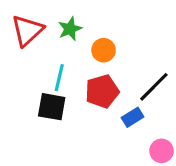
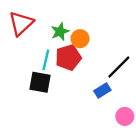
green star: (70, 29) -> (60, 32), moved
red pentagon: (102, 91) -> (68, 58), moved

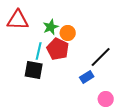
red triangle: (21, 23) -> (18, 20), turned 45
red pentagon: (68, 58) -> (58, 49), turned -30

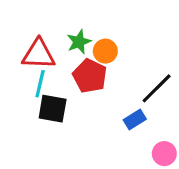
red triangle: (18, 20) -> (39, 54), moved
cyan line: (39, 51) -> (40, 84), moved

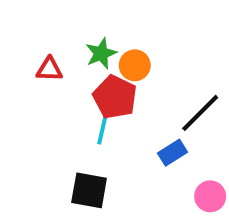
red triangle: (39, 54) -> (49, 69), size x0.6
cyan line: (40, 84) -> (103, 127), moved
black square: (53, 109) -> (89, 190), moved

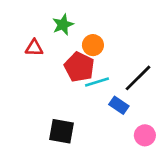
green star: (101, 53) -> (63, 25), moved
cyan line: (103, 127) -> (97, 82), moved, turned 60
blue rectangle: (172, 153) -> (119, 105), turned 66

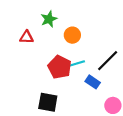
red pentagon: (79, 67) -> (60, 67), moved

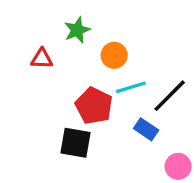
cyan line: (76, 64) -> (131, 87), moved
black square: (48, 102) -> (75, 143), moved

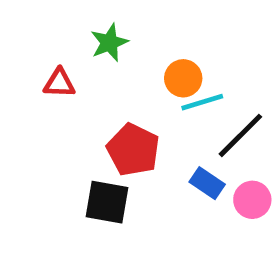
orange circle: (114, 55) -> (183, 78), moved
cyan line: (131, 87) -> (202, 102), moved
pink circle: (178, 166) -> (252, 200), moved

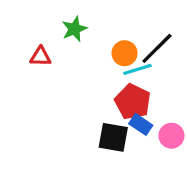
black line: (240, 135) -> (157, 48), moved
red pentagon: (133, 150) -> (133, 102), moved
black square: (107, 202) -> (113, 137), moved

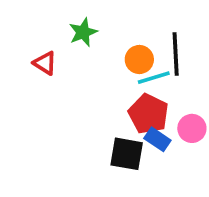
black line: (157, 48) -> (176, 54), turned -48
red triangle: (40, 56) -> (45, 63), turned 30
pink circle: (171, 136) -> (192, 128), moved

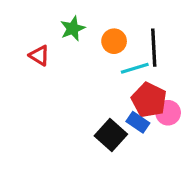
orange circle: (139, 59) -> (114, 41), moved
red pentagon: (148, 114) -> (149, 100), moved
black square: (127, 154) -> (111, 135), turned 32

